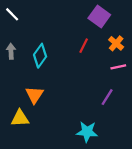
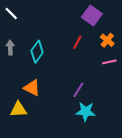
orange triangle: (34, 95) -> (32, 88), turned -36
purple line: (107, 97) -> (78, 90), moved
cyan star: (87, 132) -> (86, 112), moved

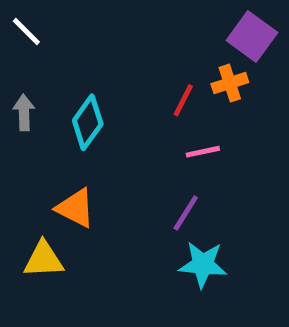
purple square: (92, 15) -> (252, 36), moved
orange cross: (107, 40) -> (230, 83), moved, turned 32
pink line: (109, 62) -> (203, 152), moved

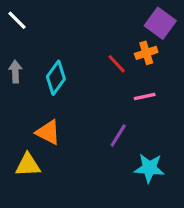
red line: (183, 100) -> (117, 64), turned -70
pink line: (203, 152) -> (145, 96), moved
cyan star: (203, 264) -> (149, 168), moved

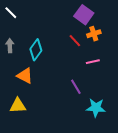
purple square: (160, 23) -> (84, 15), moved
orange triangle: (48, 132) -> (25, 76), moved
purple line: (118, 135) -> (76, 87), turned -63

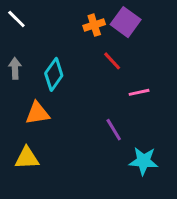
orange cross: (94, 34) -> (94, 25), moved
orange triangle: (25, 76) -> (37, 113), turned -36

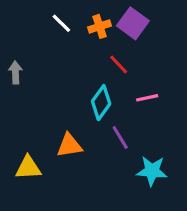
white line: (16, 19) -> (61, 23), moved
cyan diamond: (54, 74) -> (101, 103), moved
orange triangle: (37, 113) -> (69, 145), moved

